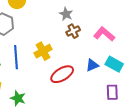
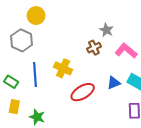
gray star: (66, 14) -> (106, 30), moved
yellow cross: (43, 51) -> (63, 68), turned -36

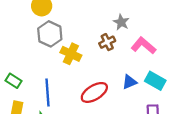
gray hexagon: (22, 40) -> (50, 34), moved
yellow cross: (63, 68) -> (71, 54), moved
blue line: (35, 75) -> (47, 92), moved

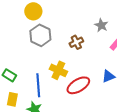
brown cross: (107, 42) -> (76, 42), moved
yellow cross: (71, 54) -> (58, 70), moved

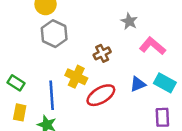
brown cross: (76, 42) -> (102, 53), moved

